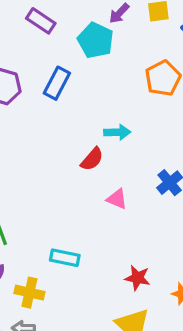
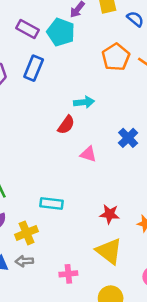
purple rectangle: (41, 21) -> (27, 29), moved
yellow cross: (29, 293) -> (27, 233), turned -30

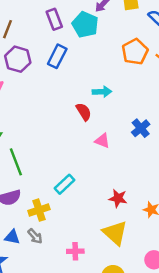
purple rectangle: (27, 29) -> (54, 19), turned 36
red semicircle: (66, 125) -> (84, 112), turned -72
cyan rectangle: (52, 203) -> (65, 184), turned -54
gray arrow: (24, 261) -> (35, 236), turned -133

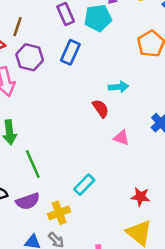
cyan pentagon: (85, 25) -> (98, 18), turned -30

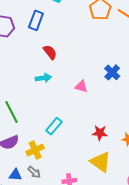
cyan arrow: (119, 87) -> (43, 78), moved
red semicircle: (101, 109) -> (50, 52), moved

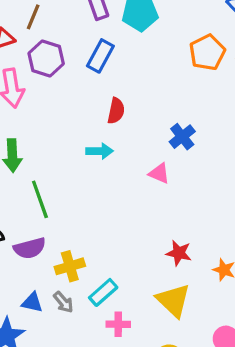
red semicircle: (50, 52) -> (116, 111), turned 42
blue cross: (112, 72) -> (182, 137), moved
cyan rectangle: (54, 126) -> (103, 292), moved

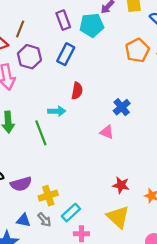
cyan arrow: (100, 151) -> (57, 111), moved
green line: (40, 199) -> (41, 133), moved

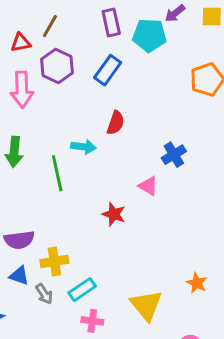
red star: (121, 185) -> (114, 214), moved
blue triangle: (24, 220) -> (19, 276), moved

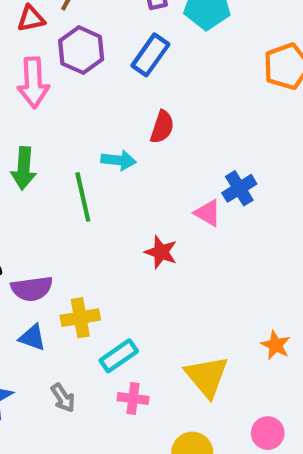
blue cross: (174, 155) -> (239, 188), moved
gray arrow: (44, 294) -> (63, 398), moved

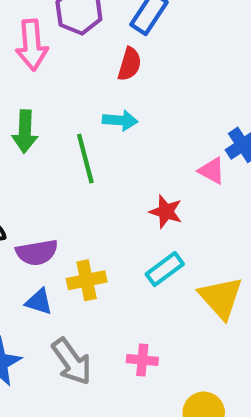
red semicircle: (162, 127) -> (130, 64), moved
cyan rectangle: (119, 356) -> (165, 269), moved
yellow triangle: (207, 376) -> (221, 298), moved
gray arrow: (63, 398) -> (72, 361), size x1.6

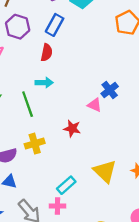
cyan rectangle: (165, 269) -> (66, 185), moved
yellow cross: (87, 280) -> (35, 144), moved
pink cross: (142, 360) -> (57, 206), moved

